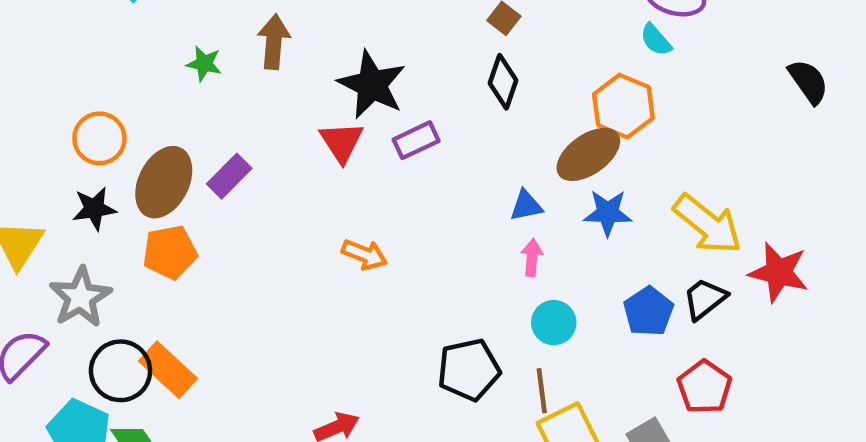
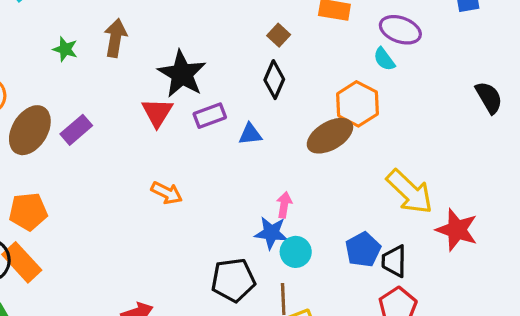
blue triangle: (526, 206) -> (250, 134), moved
blue star: (608, 213) -> (271, 233), moved
orange pentagon: (170, 252) -> (28, 212), moved
black trapezoid: (705, 299) -> (394, 261), moved, turned -56

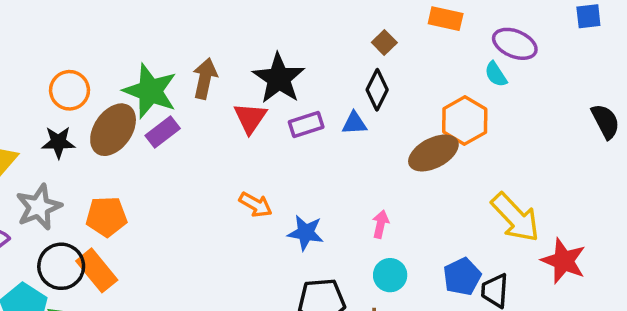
brown arrow: (115, 38) -> (205, 78), moved
green star: (65, 49) -> (150, 91), moved, size x2.0
blue triangle: (250, 134) -> (354, 123), moved
blue star: (271, 233) -> (306, 233), moved

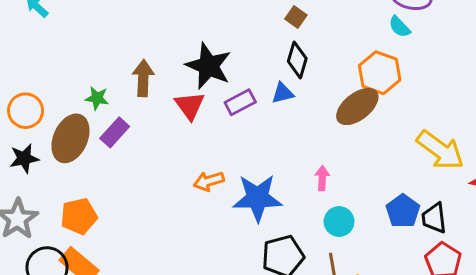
green star: (150, 91) -> (97, 98), size x0.5
orange arrow: (256, 205) -> (209, 181), turned 144
blue star: (306, 233) -> (257, 198), size x1.5

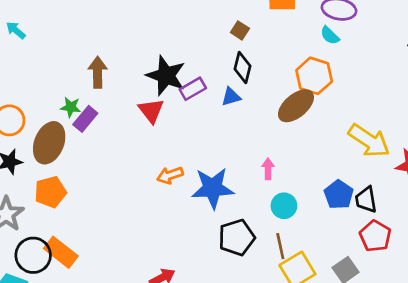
brown arrow: (143, 78) -> (98, 72), moved
purple rectangle: (240, 102) -> (193, 89), moved
purple rectangle: (115, 132) -> (85, 119), moved
orange pentagon: (79, 216) -> (50, 192), moved

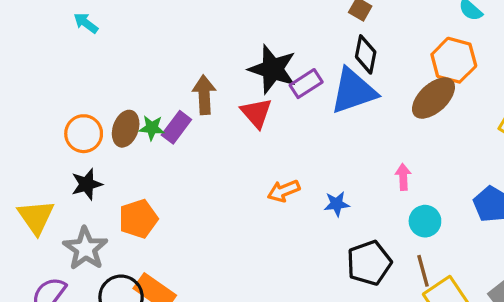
brown arrow: (98, 72) -> (204, 95), moved
blue triangle: (231, 97) -> (353, 91), size x2.0
green star: (71, 107) -> (152, 128), moved
brown ellipse: (49, 143) -> (126, 129), moved, size x0.7
blue star: (213, 188) -> (337, 204), size x0.5

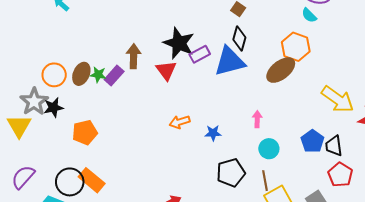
gray star: (85, 249) -> (34, 102), moved

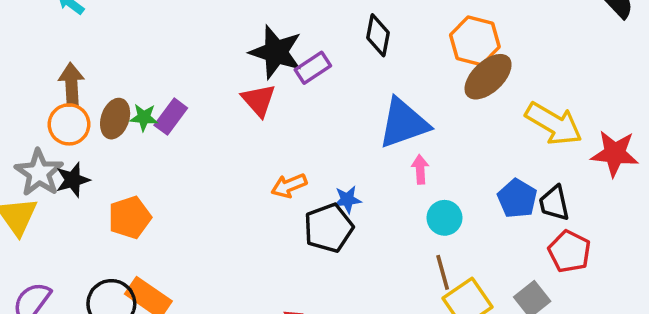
brown arrow: (134, 56) -> (71, 84), moved
blue triangle: (230, 61) -> (403, 123), moved
brown ellipse: (281, 70) -> (488, 77), moved
black pentagon: (231, 173) -> (329, 228), moved

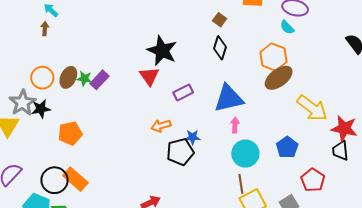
purple rectangle: (313, 68) -> (183, 93), moved
brown arrow: (71, 84) -> (45, 29), moved, size x0.6
black trapezoid: (554, 203) -> (340, 151), moved
cyan circle: (444, 218) -> (245, 154), size x1.4

